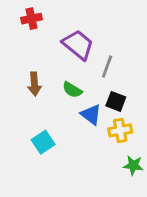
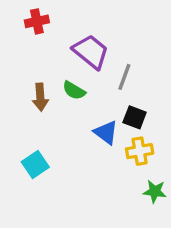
green semicircle: (72, 90) -> (74, 90), moved
cyan square: (43, 142) -> (35, 165), moved

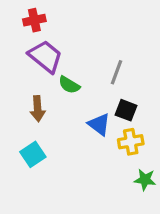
purple trapezoid: (91, 52) -> (45, 56), moved
brown arrow: (40, 97) -> (38, 109), moved

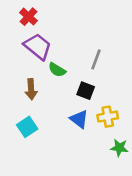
red cross: (34, 20) -> (29, 17), turned -36
black square: (126, 110) -> (86, 91), moved
blue triangle: (99, 124) -> (79, 119), moved

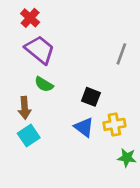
gray line: (96, 59) -> (121, 54), moved
green semicircle: (57, 70) -> (44, 84), moved
brown arrow: (31, 89) -> (25, 108), moved

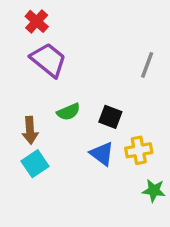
green semicircle: (44, 84) -> (68, 112), moved, turned -54

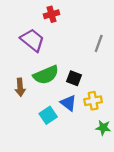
red cross: (37, 21) -> (52, 14), moved, turned 32
green semicircle: (68, 112) -> (46, 75), size x1.6
cyan square: (35, 164) -> (48, 115), moved

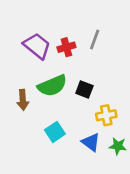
red cross: (52, 14) -> (66, 47), moved
gray line: (99, 43) -> (95, 39), moved
blue triangle: (68, 103) -> (91, 142), moved

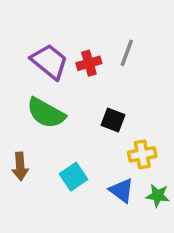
green semicircle: (52, 86) -> (46, 113), moved, turned 52
brown arrow: (23, 100) -> (20, 166), moved

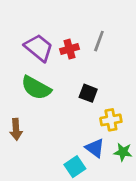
cyan square: (73, 177) -> (75, 167), moved

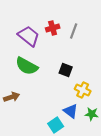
red cross: (69, 49) -> (53, 28), moved
yellow cross: (111, 120) -> (83, 90), turned 35
brown arrow: (16, 129) -> (12, 97), turned -105

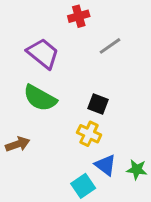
red cross: (53, 28) -> (79, 16), moved
gray line: (74, 31) -> (110, 46), turned 35
yellow cross: (83, 90) -> (89, 134), moved

